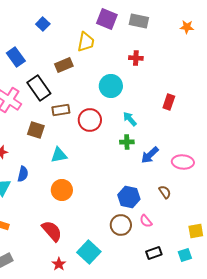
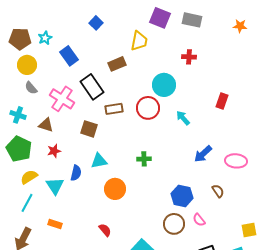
red circle: (90, 120) -> (148, 108), moved
green cross: (127, 142) -> (144, 159), moved
cyan triangle: (59, 155) -> (99, 161), moved
red semicircle: (52, 231) -> (105, 230), size x0.6

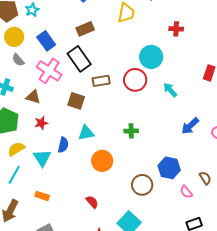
blue rectangle: (69, 56) -> (46, 41), moved
brown rectangle: (117, 64) -> (85, 29), moved
brown semicircle: (218, 191) -> (205, 178), moved
brown circle: (174, 224) -> (142, 185), moved

